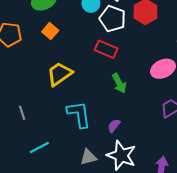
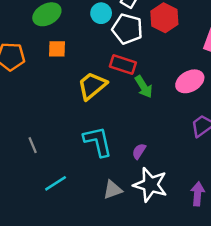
orange square: (50, 31) -> (57, 49), turned -35
yellow trapezoid: (60, 74) -> (92, 86), moved
green arrow: (119, 83) -> (144, 87), moved

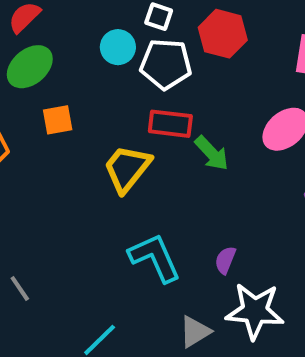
gray line: (33, 145) -> (20, 288), moved

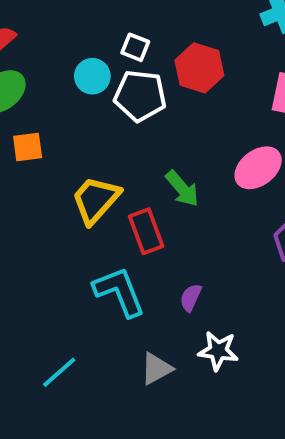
red rectangle: (170, 124) -> (146, 231), moved, turned 60
white star: (255, 311) -> (218, 351), size x0.7

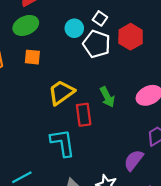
purple semicircle: (191, 298) -> (134, 160), moved, size x1.5

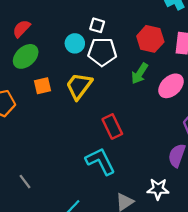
red hexagon: (131, 37) -> (150, 39), moved
yellow trapezoid: (61, 92) -> (79, 86), moved
green arrow: (107, 97) -> (140, 74), moved, turned 78

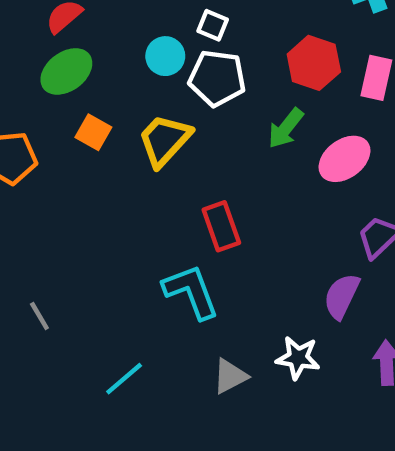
orange square: (43, 86) -> (93, 132), turned 36

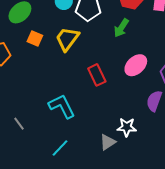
pink ellipse: (344, 159) -> (136, 65), moved
cyan L-shape: (191, 292) -> (62, 106), moved
white star: (298, 358) -> (127, 127), moved

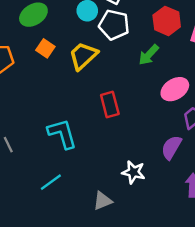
pink ellipse: (136, 65) -> (175, 89), moved
gray triangle: (108, 142) -> (103, 201), moved

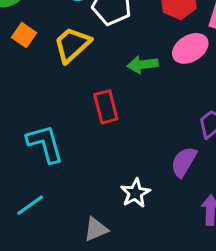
green arrow: (149, 55) -> (142, 64), moved, turned 40
pink ellipse: (175, 89) -> (190, 48), moved
white star: (133, 172) -> (135, 193), turned 30

